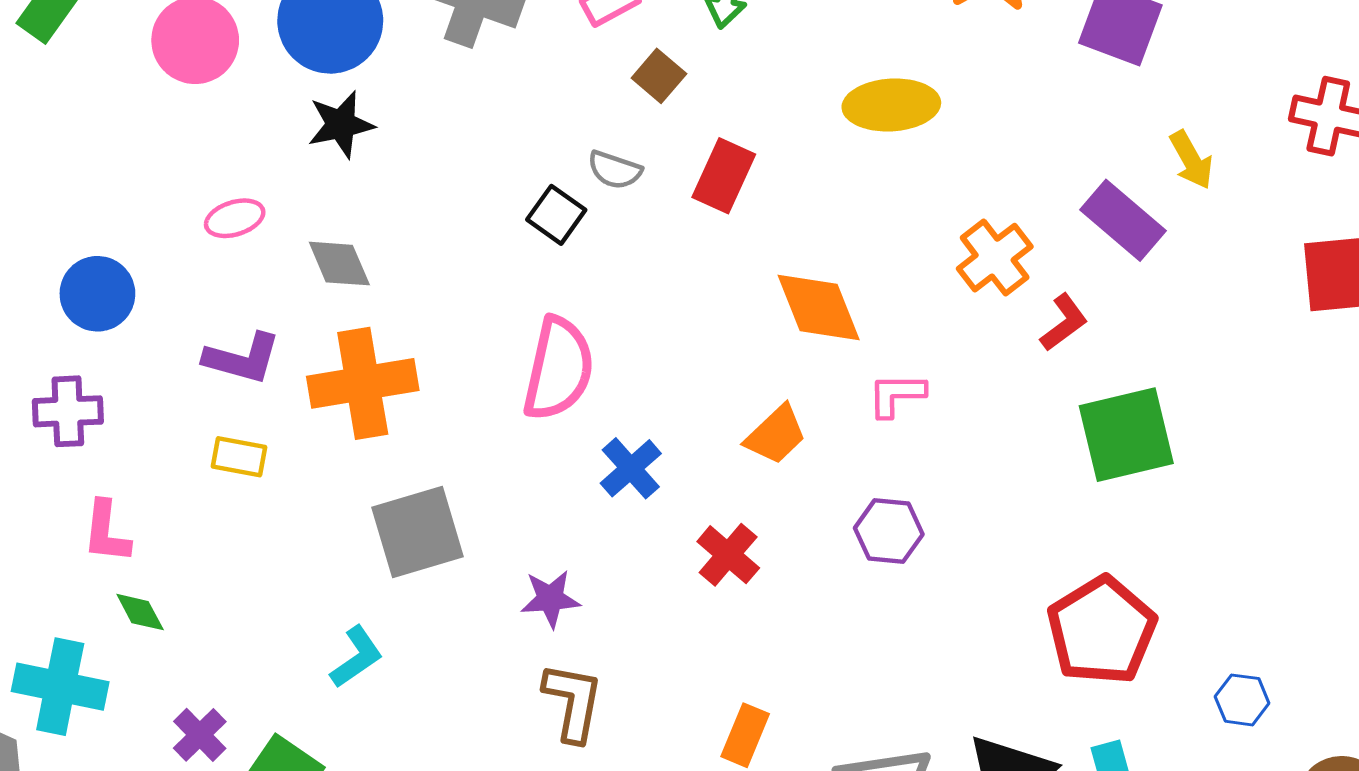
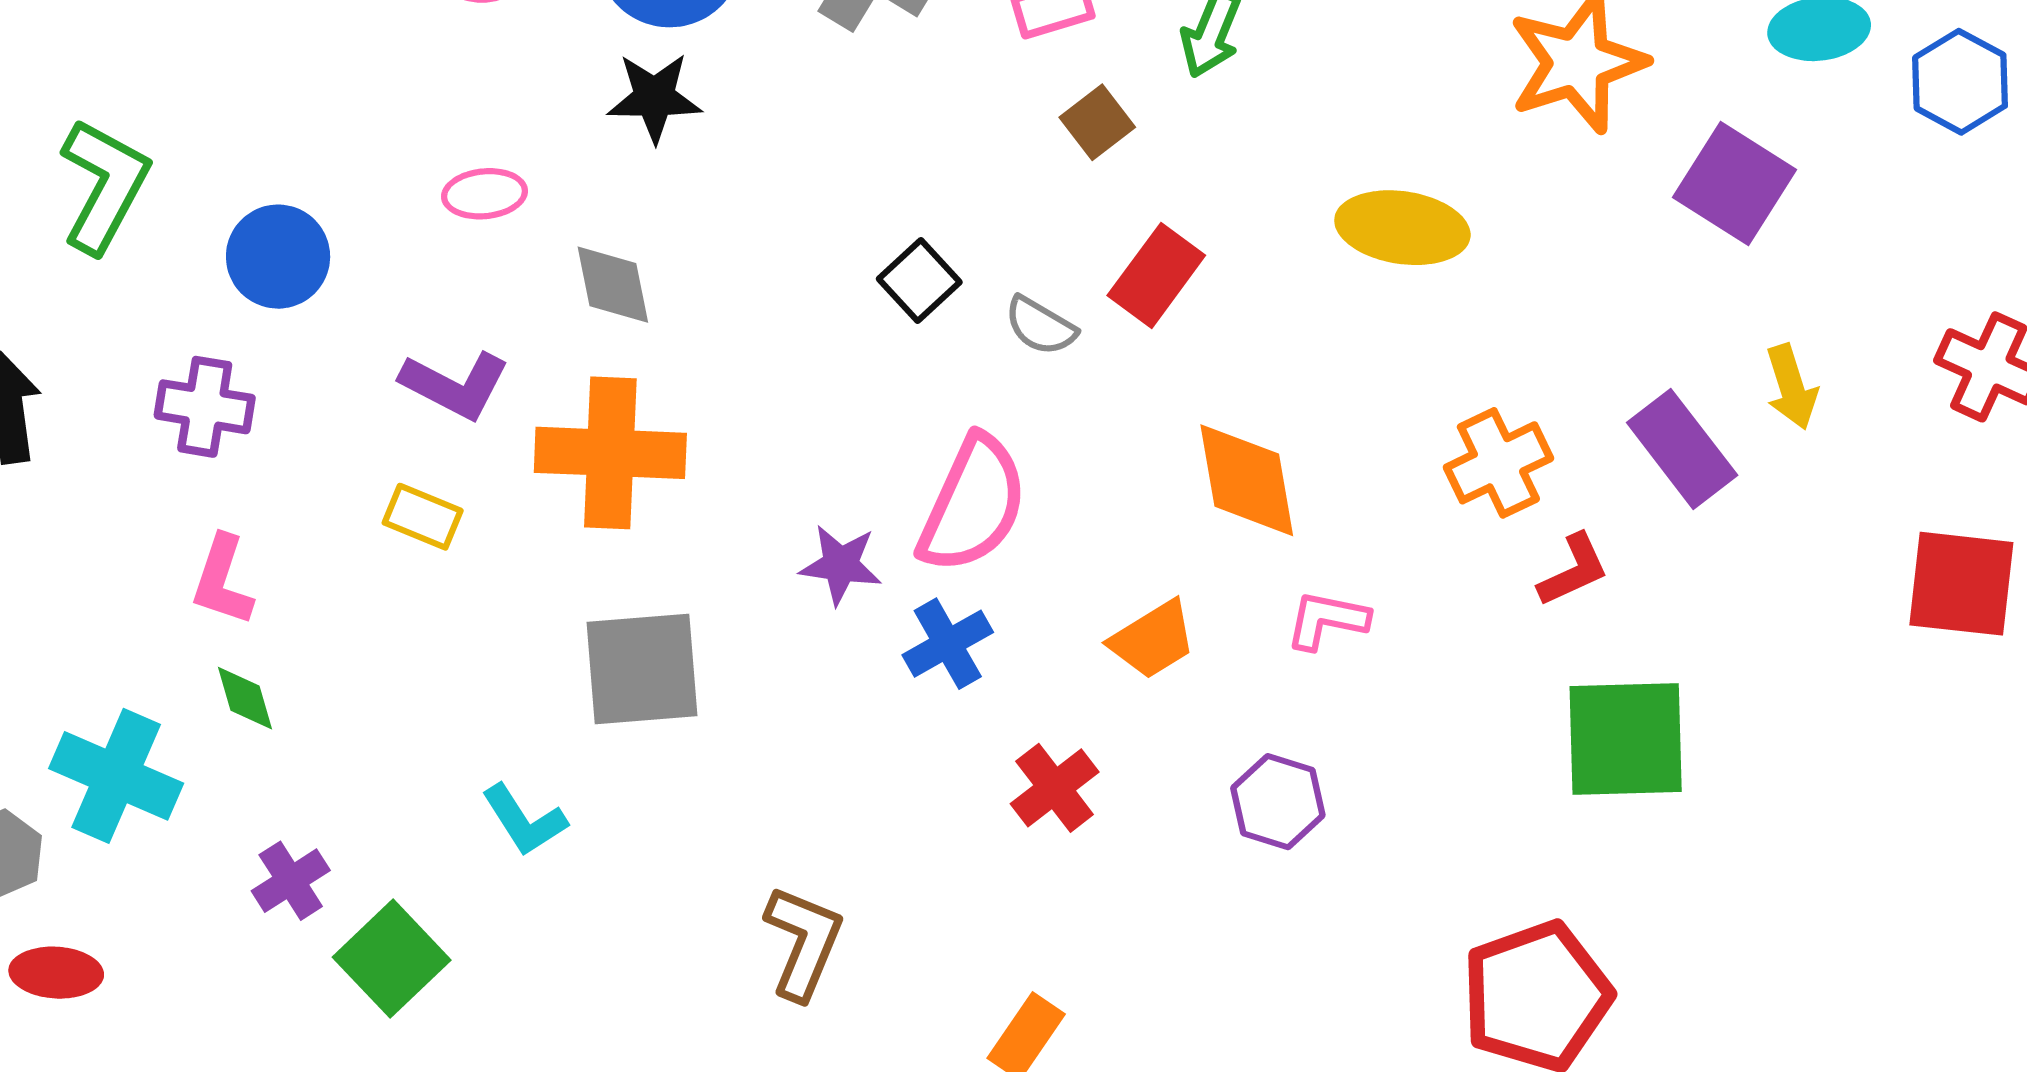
gray semicircle: (615, 170) -> (1040, 326), moved
pink semicircle: (558, 369) -> (973, 504), moved
purple star: (550, 599) -> (841, 565), moved
cyan L-shape: (357, 657) -> (524, 820), turned 80

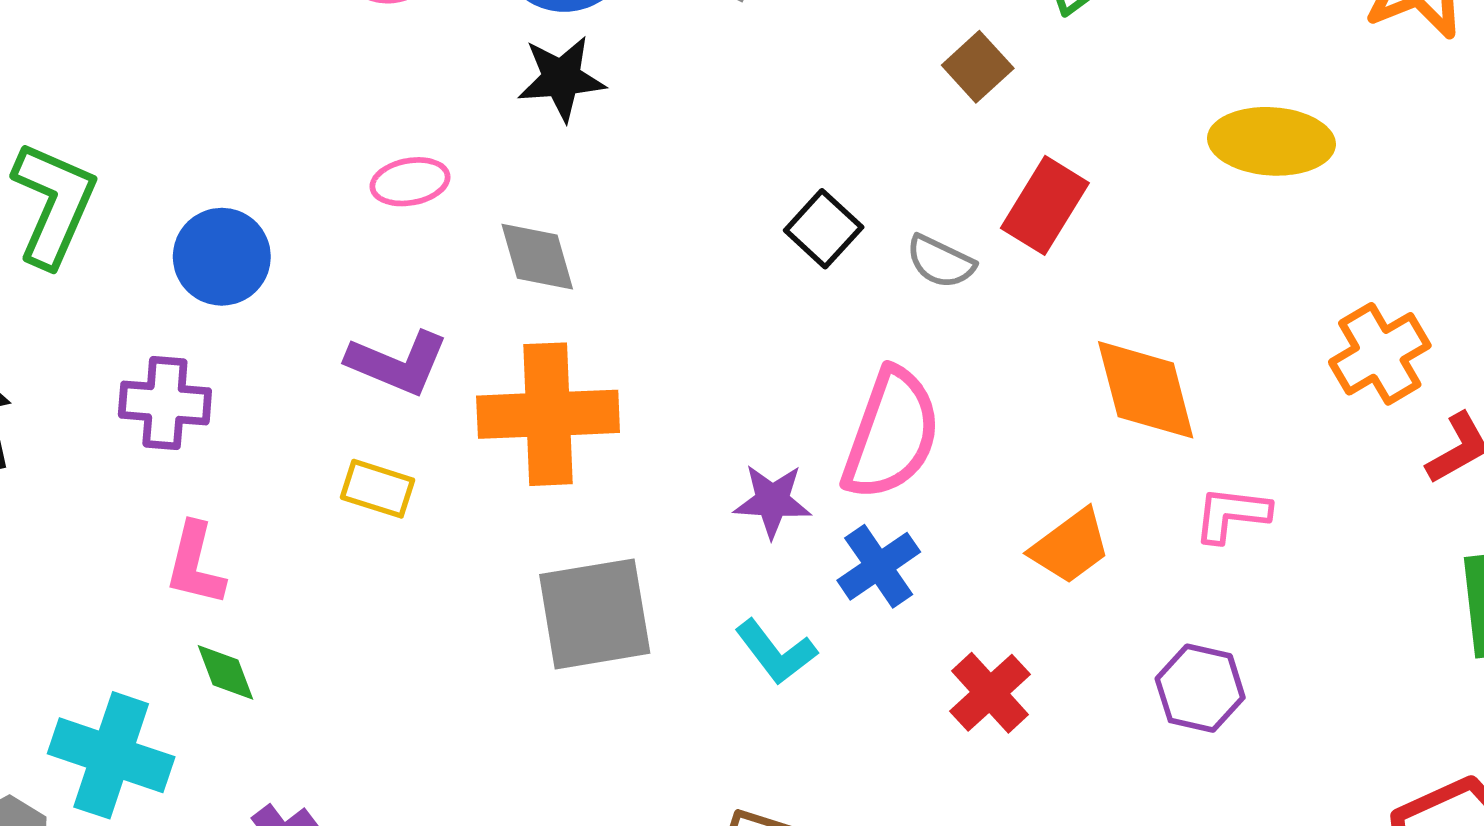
cyan L-shape: (524, 820) -> (776, 652), moved

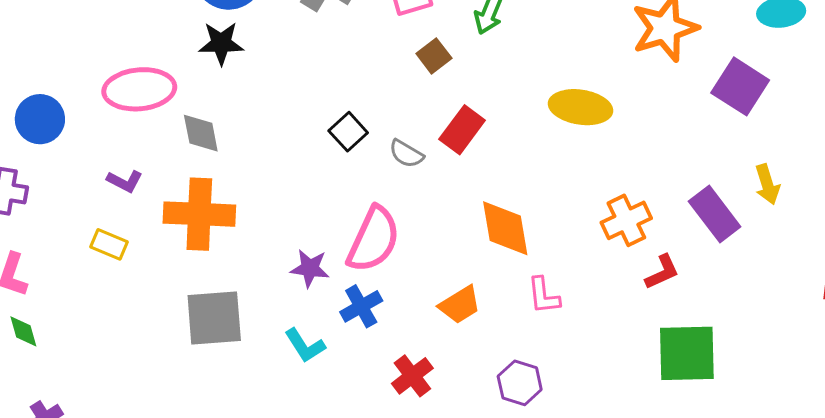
pink ellipse: (410, 182) -> (139, 89), size x1.8
purple L-shape: (397, 363) -> (125, 181), size x0.7
pink L-shape: (1232, 514) -> (544, 296), turned -108

